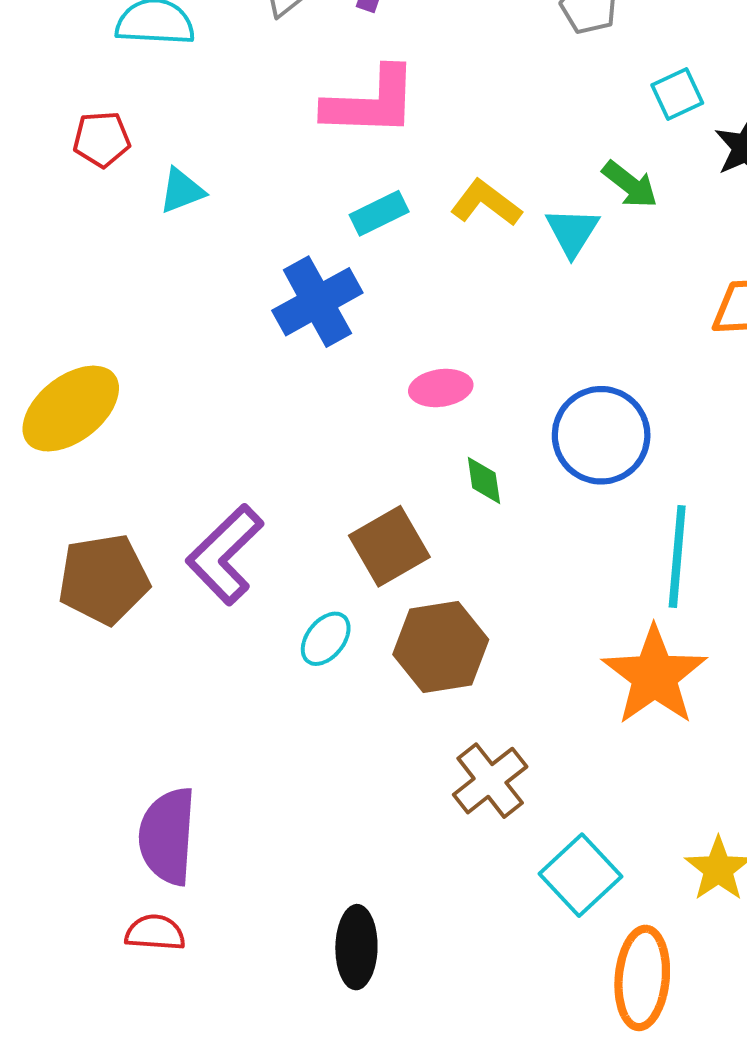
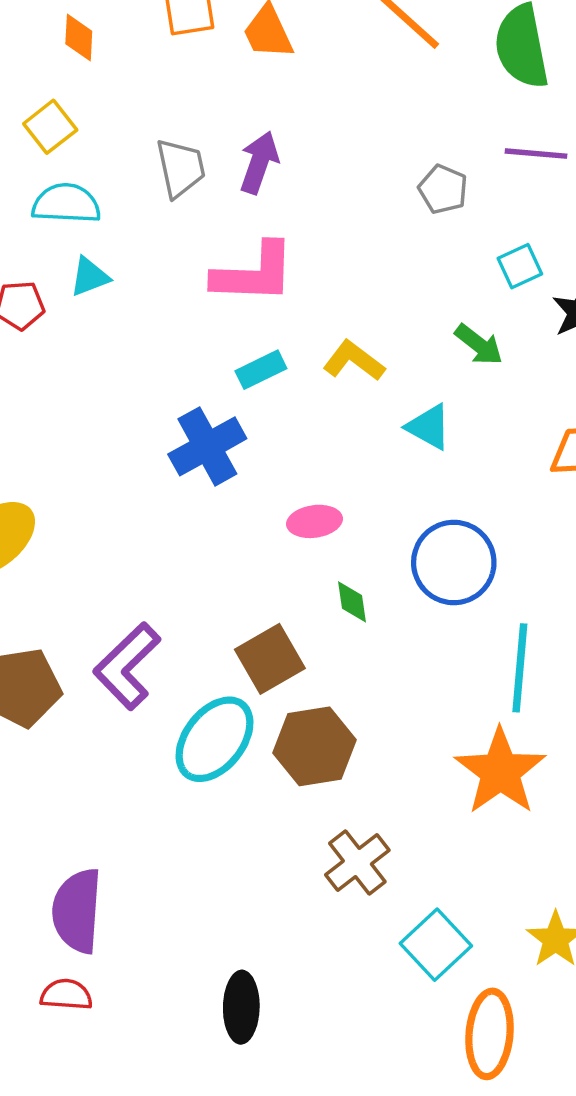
cyan triangle: (182, 191) -> (90, 277), moved
cyan triangle: (572, 232) -> (429, 427), moved, turned -33
cyan ellipse: (326, 639) -> (215, 739), size x1.8

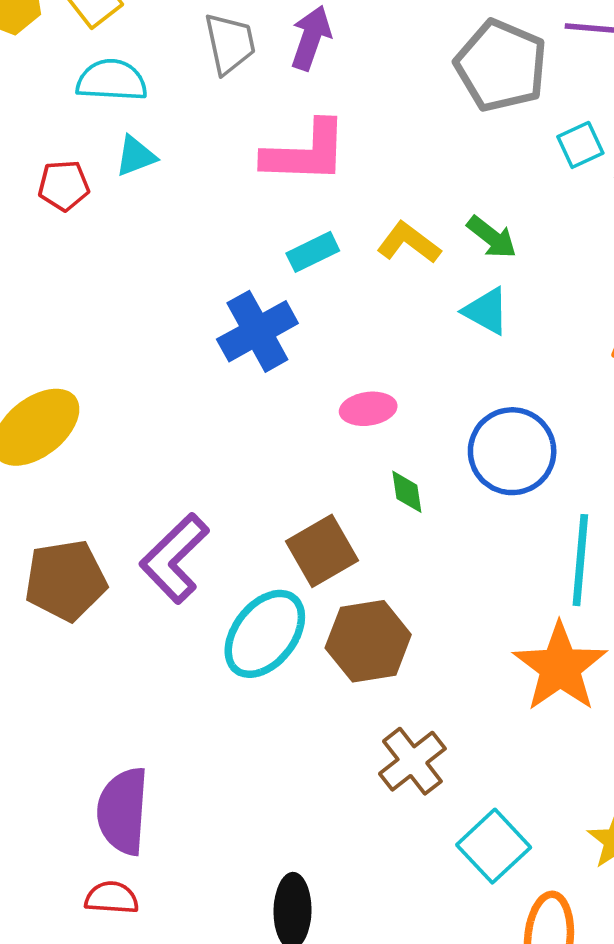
gray pentagon: (443, 189) -> (501, 66), size x1.8
green arrow: (479, 345) -> (492, 237), moved

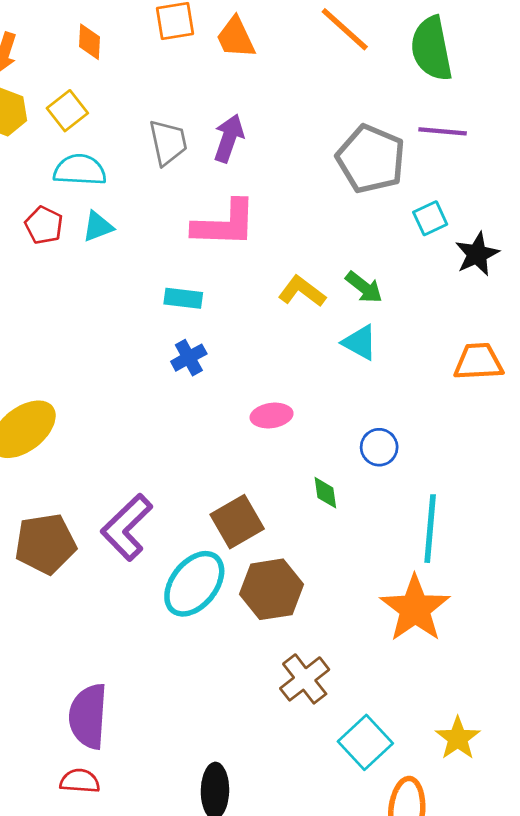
red pentagon: (64, 186) -> (44, 225), moved, turned 30
cyan rectangle: (313, 252) -> (183, 298), moved, turned 33
blue cross: (257, 331) -> (189, 358), size x0.6
blue circle: (512, 451) -> (379, 447), size x0.6
green diamond: (407, 492) -> (325, 493), moved

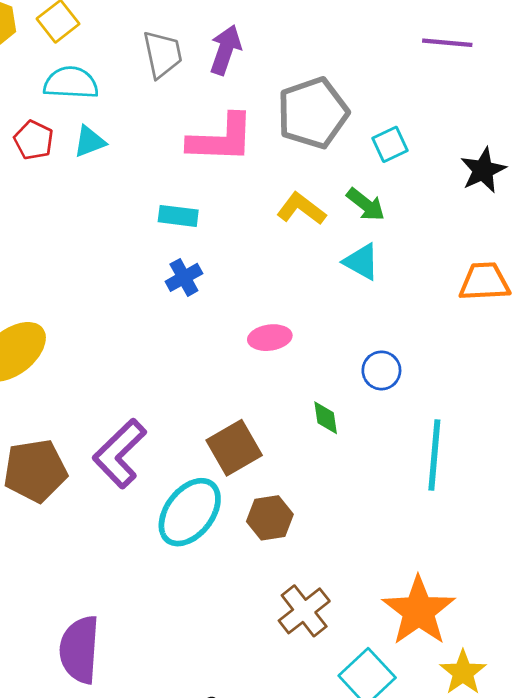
gray pentagon: (371, 159) -> (313, 113), moved, turned 30
cyan square: (430, 218) -> (390, 144), moved
brown hexagon: (272, 589) -> (270, 518), size x0.7
orange star: (415, 609) -> (419, 611), moved

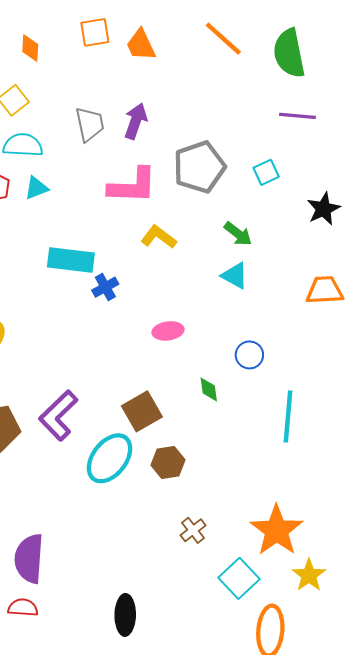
cyan square: (390, 144) -> (266, 172), moved
yellow L-shape: (301, 209) -> (159, 237), moved
cyan rectangle: (178, 216) -> (71, 260), moved, size x1.6
brown cross: (304, 611) -> (193, 530), size x0.7

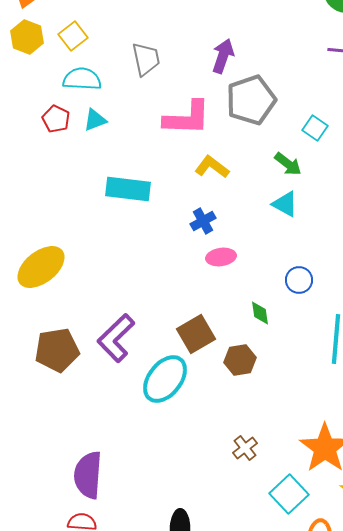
purple arrow: (136, 121) -> (223, 56), moved
cyan square: (266, 172) -> (315, 128), moved, turned -30
blue cross: (105, 287) -> (203, 221), moved
brown hexagon: (168, 462) -> (240, 360), moved

